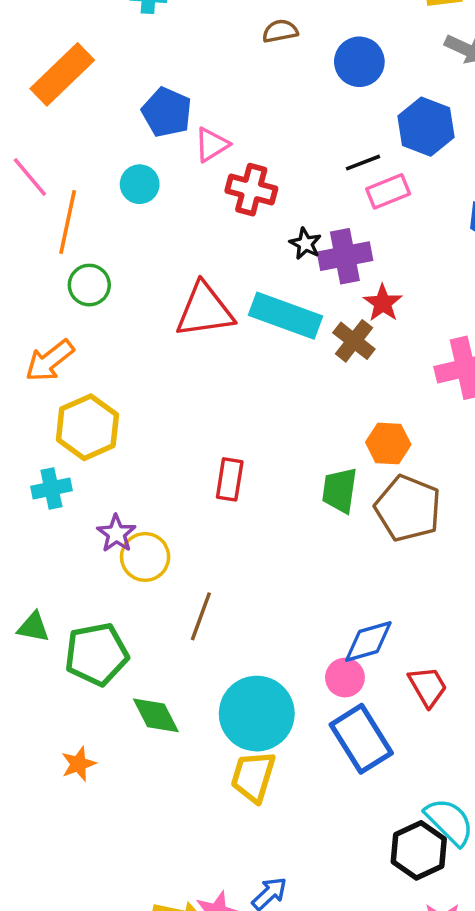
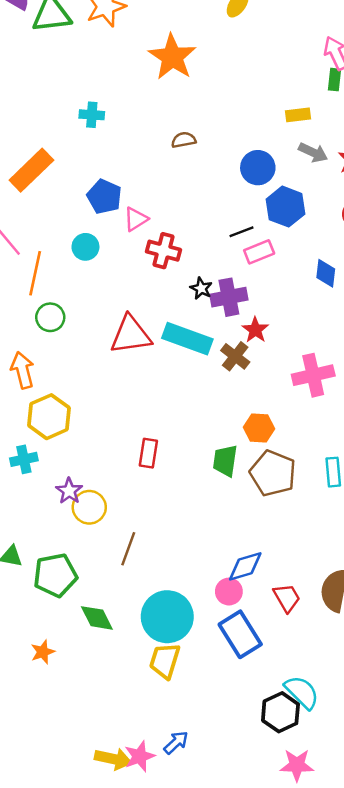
blue circle: (359, 62) -> (258, 168), moved
orange arrow: (50, 361) -> (23, 370), turned 114

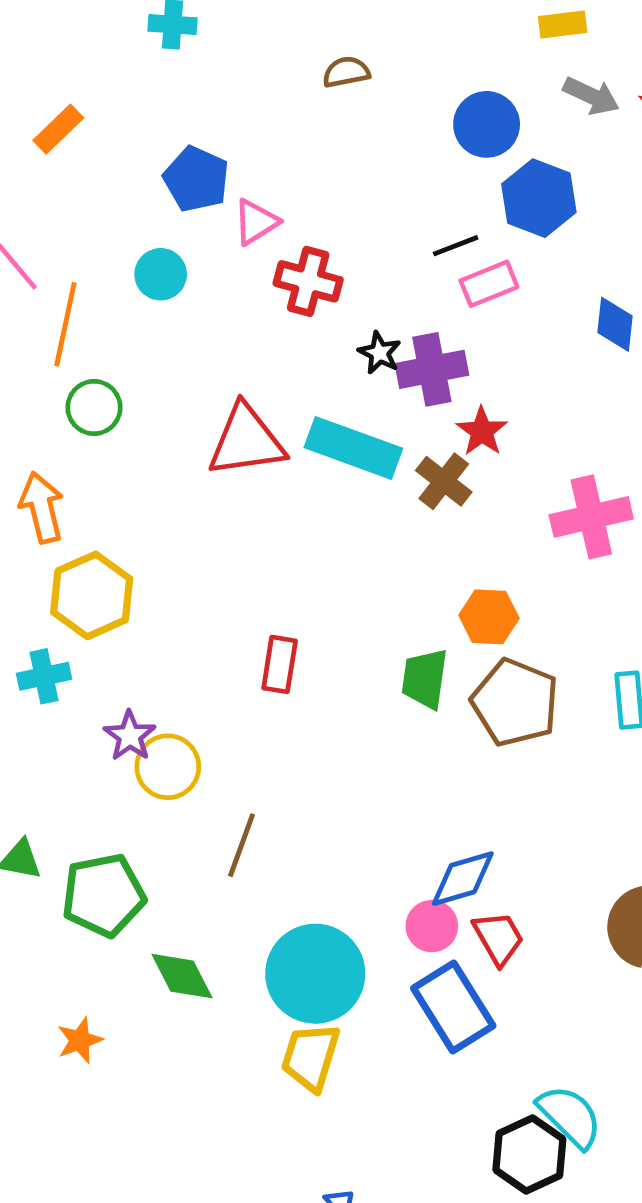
orange rectangle: (31, 170) -> (58, 129), size x0.6
red trapezoid: (287, 598) -> (498, 938), moved

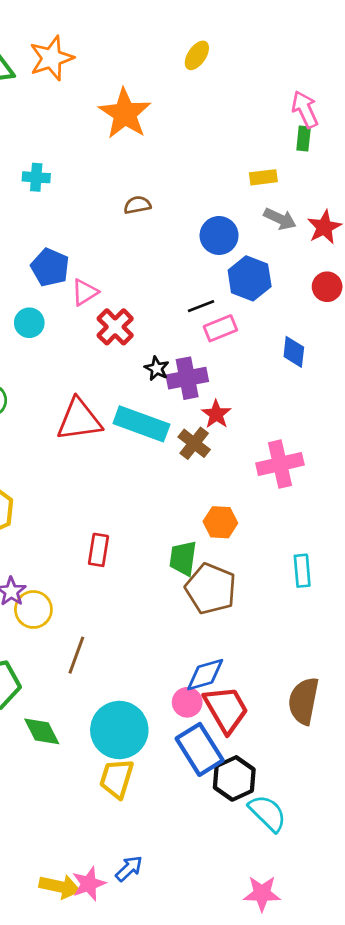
red cross: (308, 281) -> (115, 327), turned 30
brown pentagon: (515, 702) -> (211, 589), moved
red trapezoid: (498, 938) -> (226, 709), size x1.5
black hexagon: (529, 1154) -> (234, 778), moved

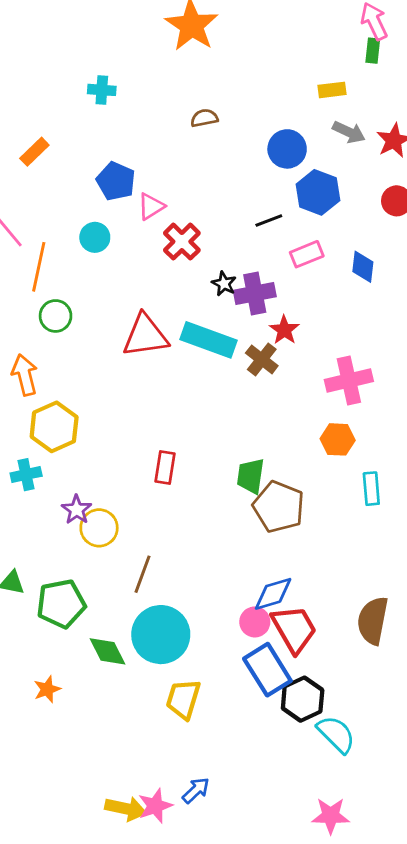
pink rectangle: (220, 328) -> (307, 254), moved
orange hexagon: (220, 522) -> (338, 439), moved
cyan circle: (119, 730) -> (161, 635), moved

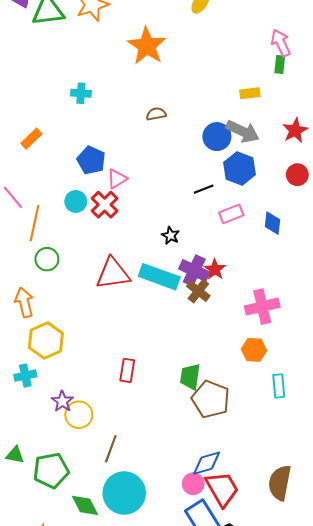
gray arrow: (349, 132) -> (243, 131), moved, size x1.4
red cross: (182, 242) -> (105, 205), moved
purple cross: (255, 293) -> (194, 270), moved, turned 36

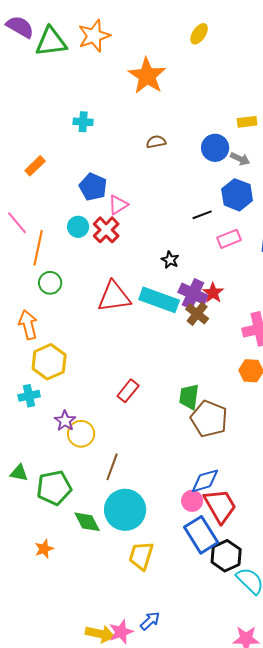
gray arrow: (243, 131) -> (240, 159), size x0.6
blue circle: (217, 137) -> (215, 148), moved
red rectangle: (127, 370) -> (128, 391), turned 30

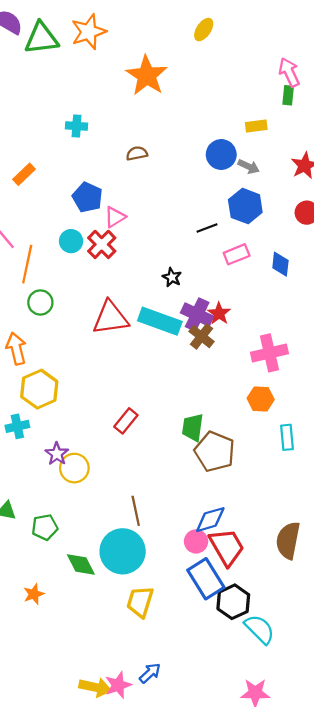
brown semicircle: (156, 142) -> (137, 153), moved
brown line: (112, 467) -> (136, 511), moved, turned -32
green pentagon: (54, 488) -> (45, 527), size x0.7

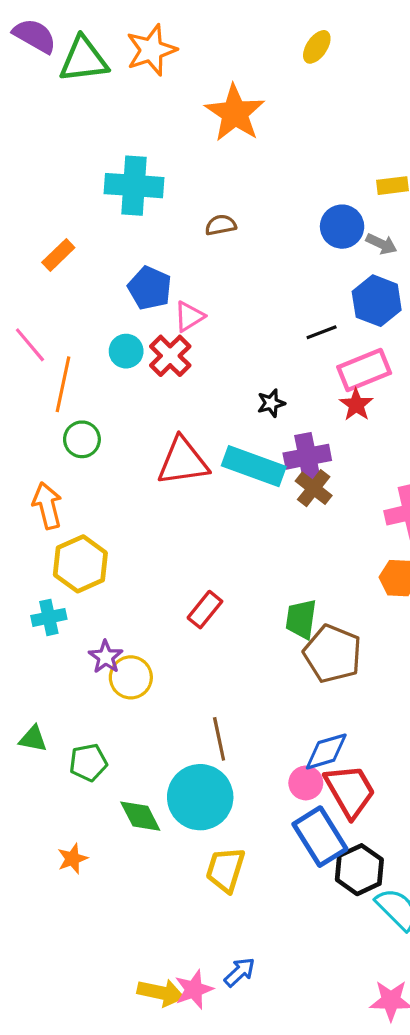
cyan cross: (77, 126) -> (134, 186), size x1.8
pink rectangle: (237, 254) -> (364, 370), size x1.4
black star: (172, 277) -> (271, 403), turned 30
red star: (219, 313) -> (356, 405), moved
purple cross: (197, 315) -> (307, 457), turned -36

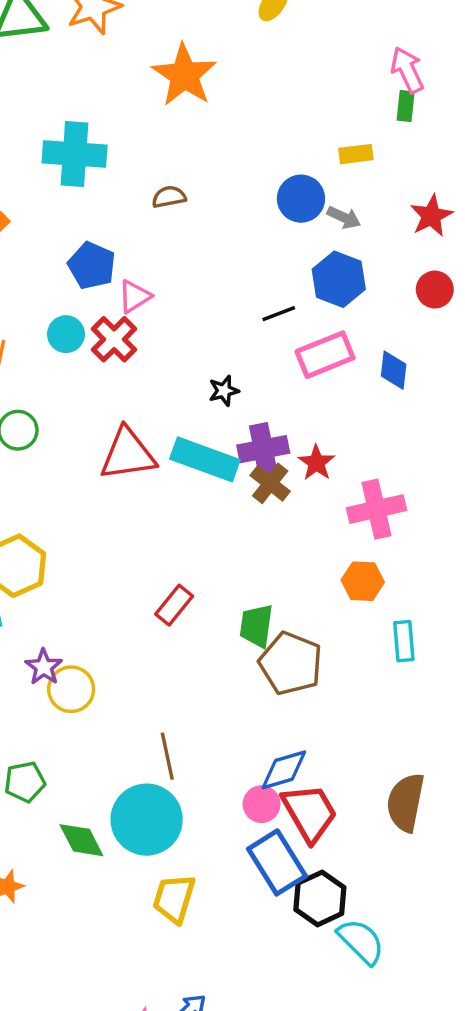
red star: (356, 405) -> (316, 463), moved
red rectangle: (205, 610) -> (174, 605), moved

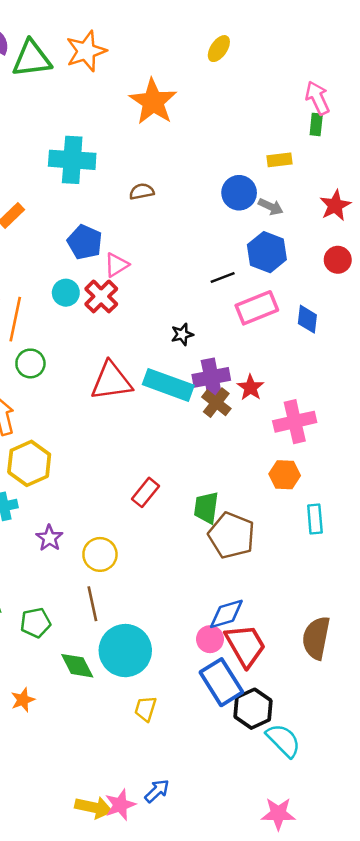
yellow circle: (71, 689) -> (100, 554), moved
brown line: (167, 756) -> (92, 604), moved
yellow trapezoid: (174, 898) -> (146, 709), size x0.7

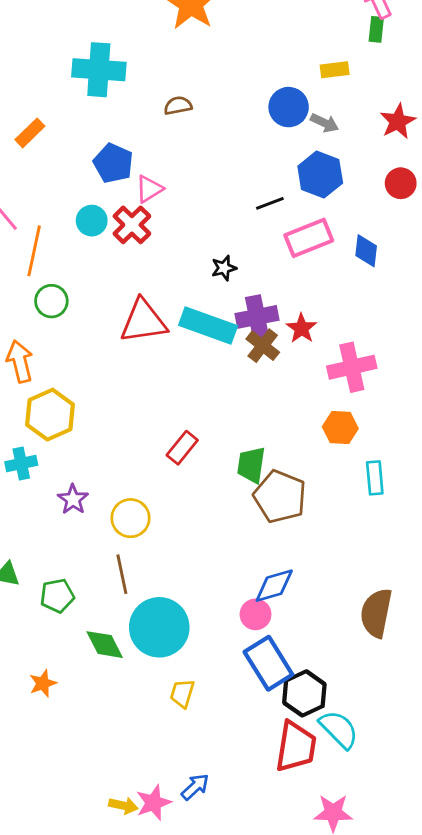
red trapezoid: (245, 645) -> (296, 747), moved, turned 39
yellow arrow: (94, 807) -> (123, 806), size x0.7

